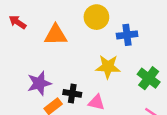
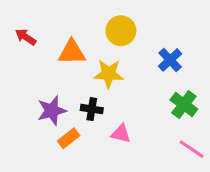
blue cross: (127, 35) -> (170, 60), moved, turned -36
yellow star: (108, 67) -> (109, 74), moved
black cross: (72, 93) -> (92, 109), moved

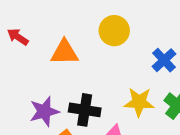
yellow star: (109, 74) -> (139, 102), moved
black cross: (92, 109) -> (85, 110), size x1.4

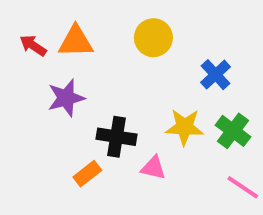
orange triangle: (64, 52) -> (76, 42), moved
purple star: (44, 111) -> (66, 98), moved

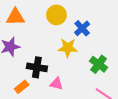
blue cross: (216, 75) -> (82, 28), moved
yellow star: (184, 127) -> (68, 48), moved

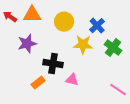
yellow circle: (56, 15) -> (64, 22), moved
green cross: (99, 64) -> (113, 48), moved

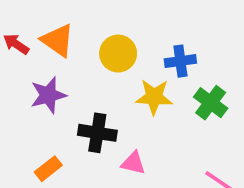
orange triangle: (32, 15) -> (58, 40), turned 36
blue cross: (97, 26) -> (180, 61), turned 35
orange rectangle: (38, 83) -> (48, 169), moved

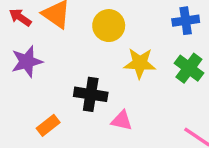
blue cross: (180, 61) -> (186, 21), moved
purple star: (48, 95) -> (27, 62), moved

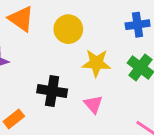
pink triangle: (122, 121) -> (93, 104), moved, turned 36

